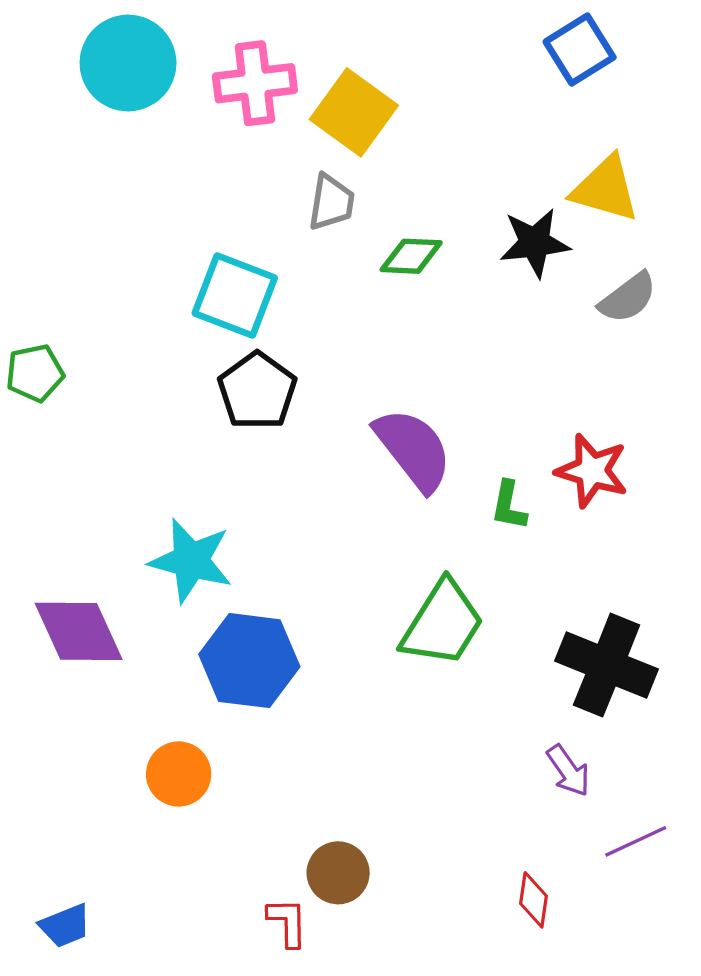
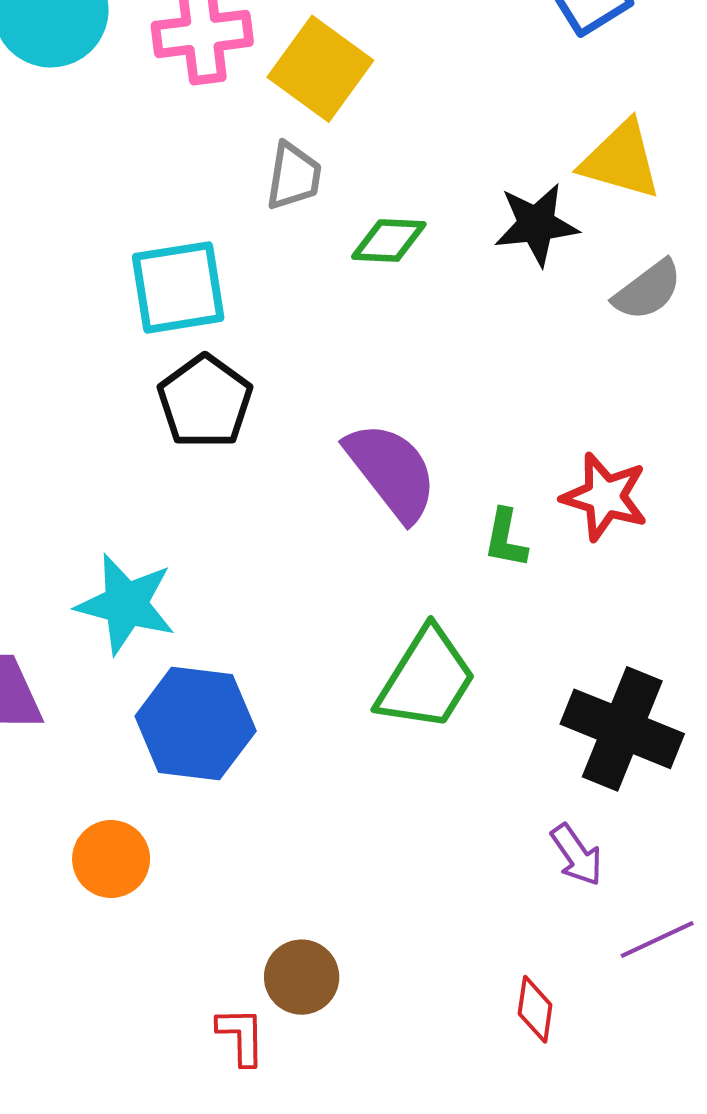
cyan square: (235, 296) -> (178, 287), turned -30

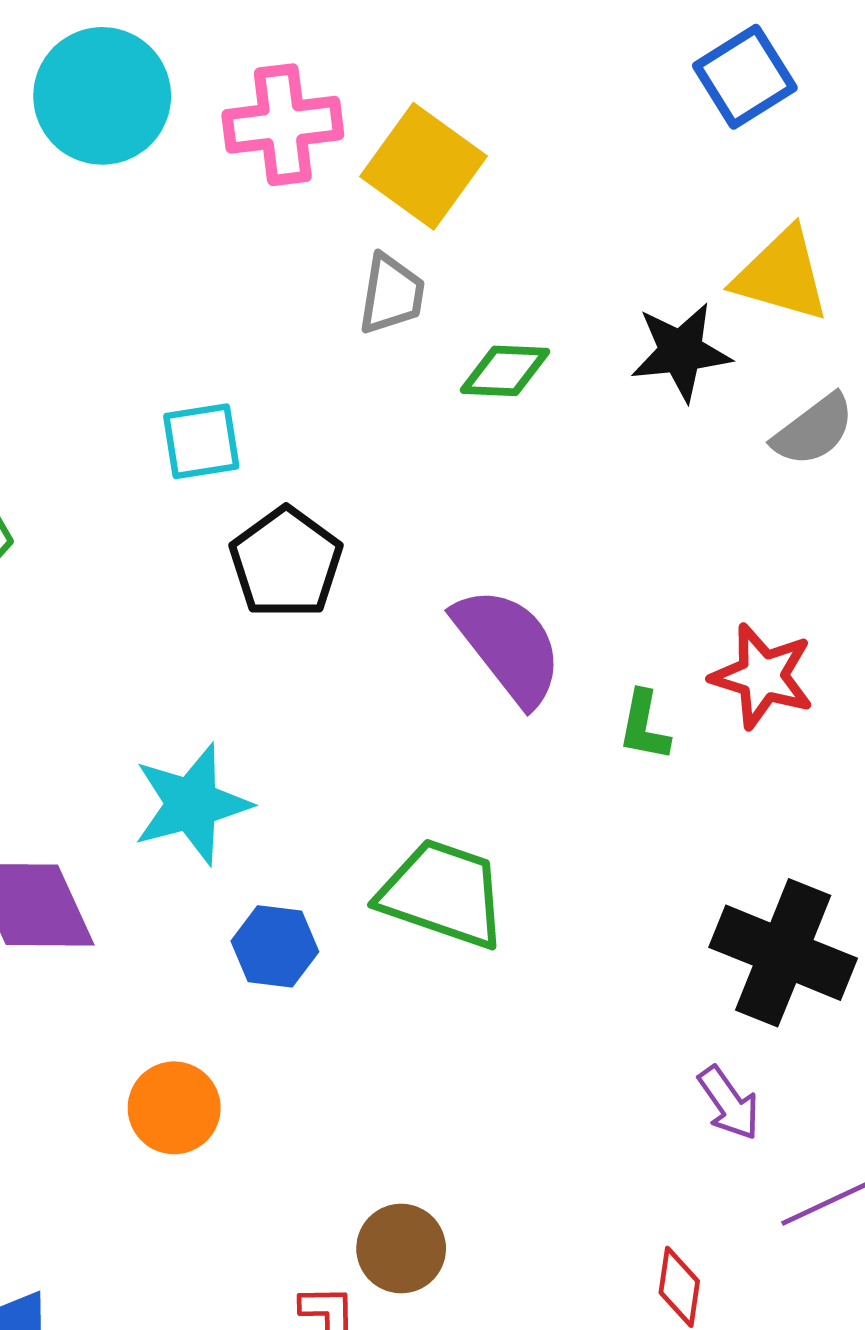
cyan square: (178, 287) -> (201, 441), moved, size x0.7
cyan star: (126, 604) -> (192, 804), turned -30
green trapezoid: (426, 679) -> (443, 894), moved, turned -103
blue hexagon: (196, 723) -> (275, 946), size x0.6

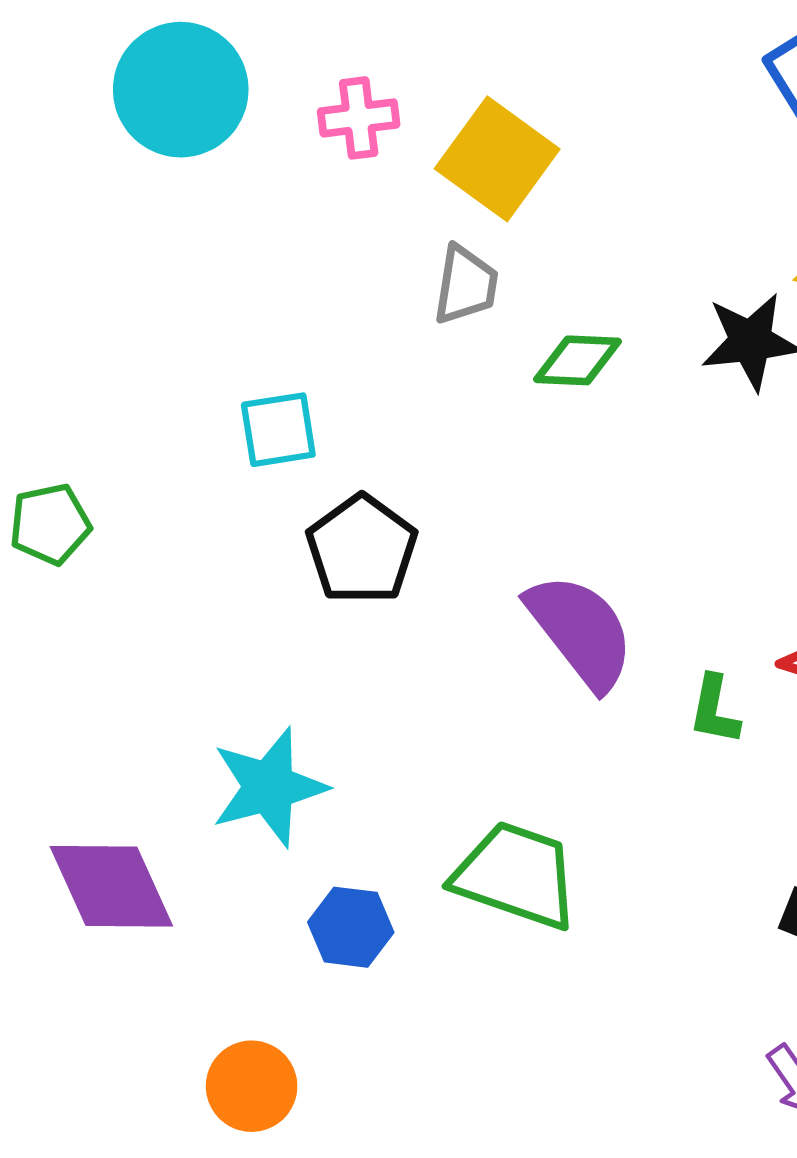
pink cross: (283, 125) -> (359, 118), size x0.7

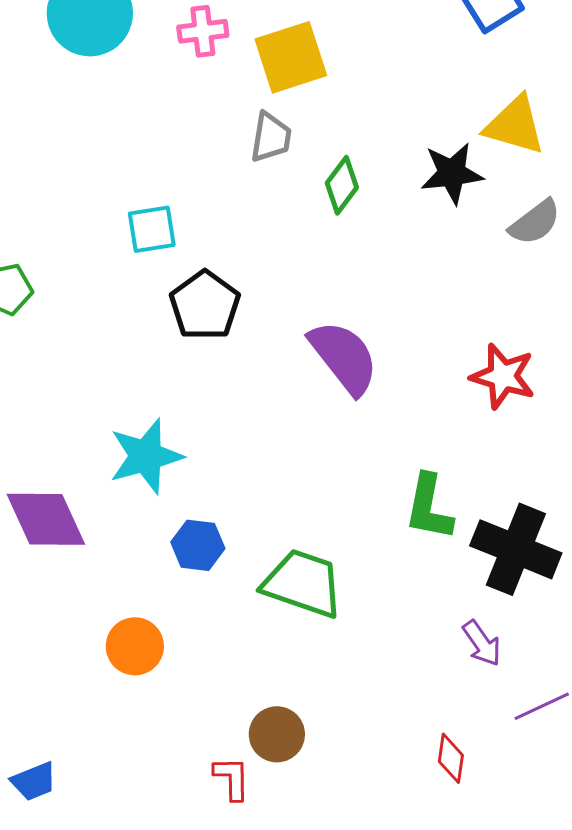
yellow square: (497, 159) -> (291, 57), turned 36
green diamond: (577, 360) -> (342, 185), turned -56
green L-shape: (714, 710) -> (429, 507), moved, size x1.5
green trapezoid: (516, 875) -> (303, 583), moved

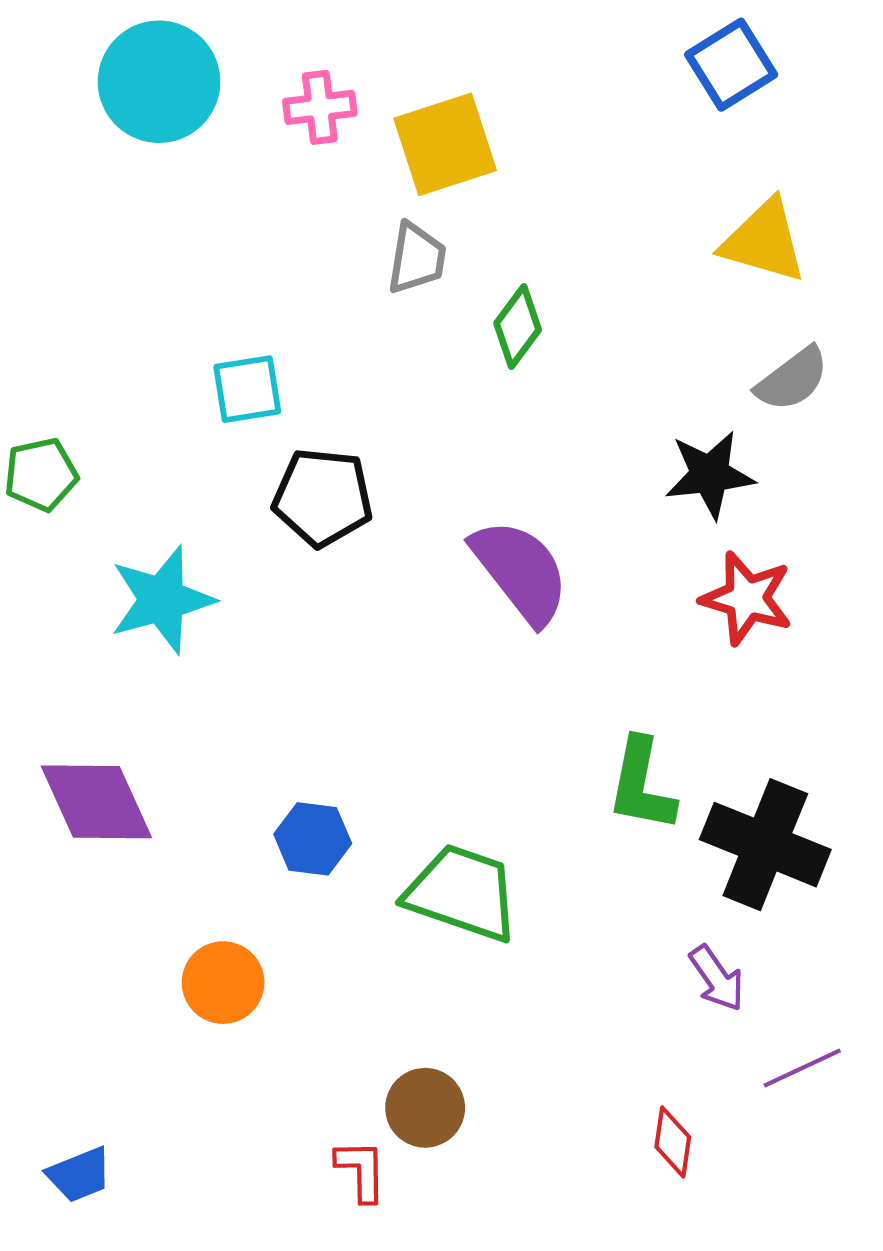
black star: (452, 173) -> (710, 475), moved
black pentagon: (205, 305) -> (323, 497), turned -30
cyan star: (146, 456) -> (162, 600), moved

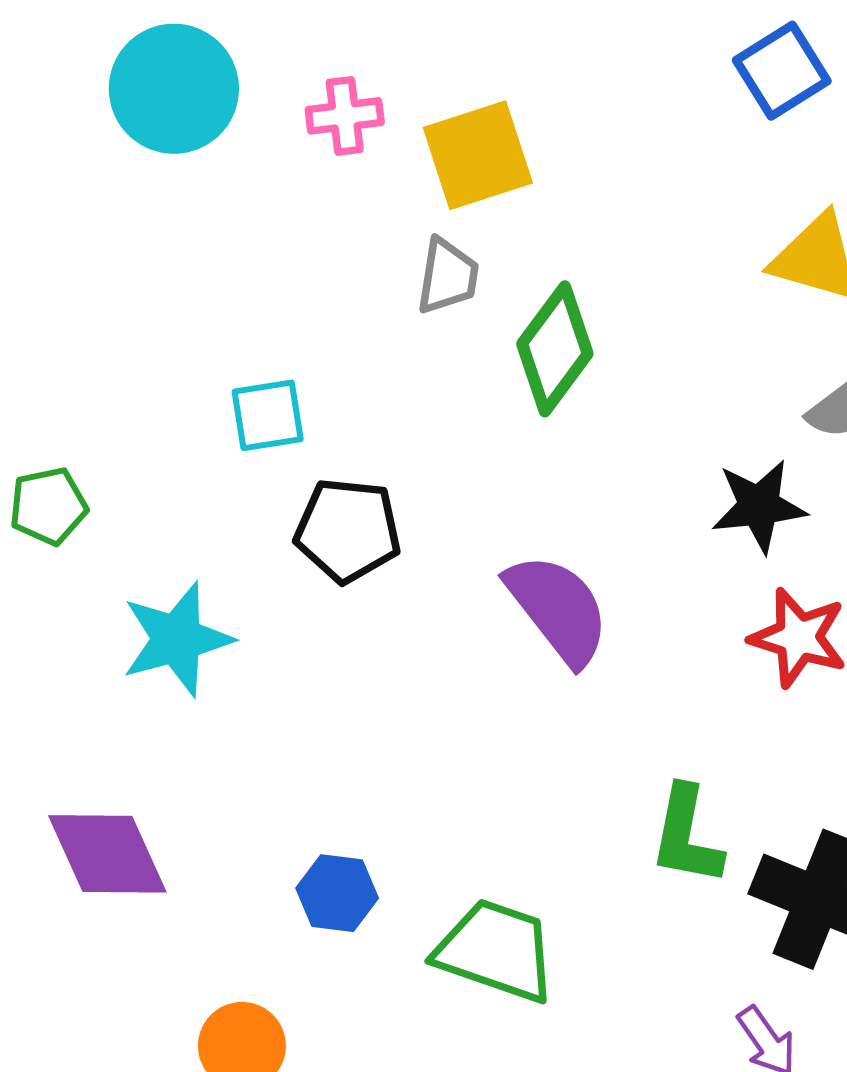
green diamond: (518, 327) -> (555, 349), size x1.5

